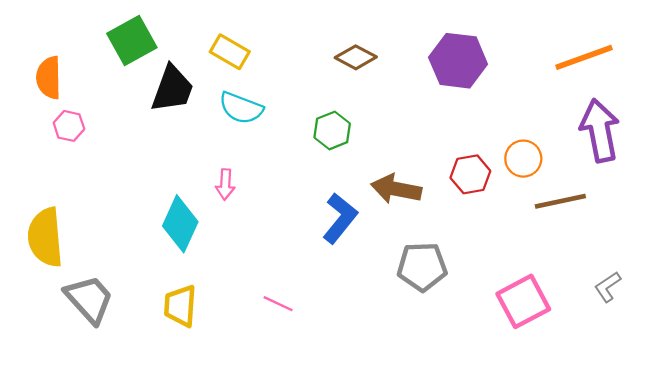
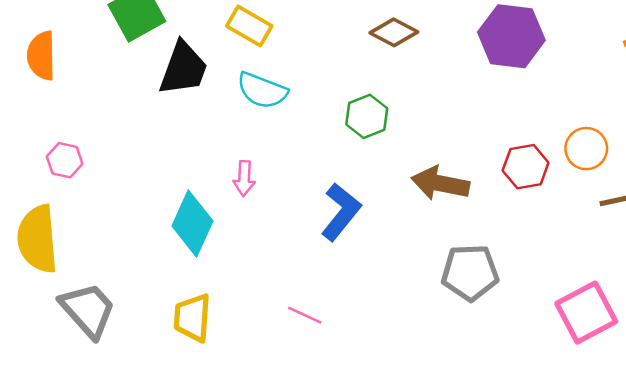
pink hexagon: (69, 126) -> (65, 160), moved
blue L-shape: (340, 218) -> (341, 212), moved

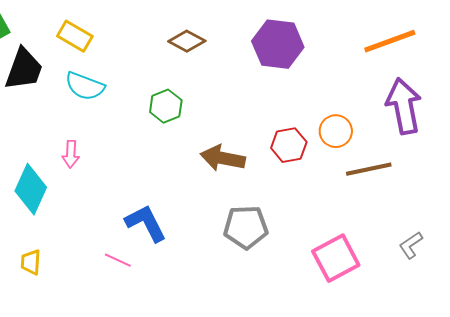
blue L-shape: (341, 212) -> (146, 223), moved, turned -66
yellow trapezoid: (192, 318) -> (31, 262), size x0.7

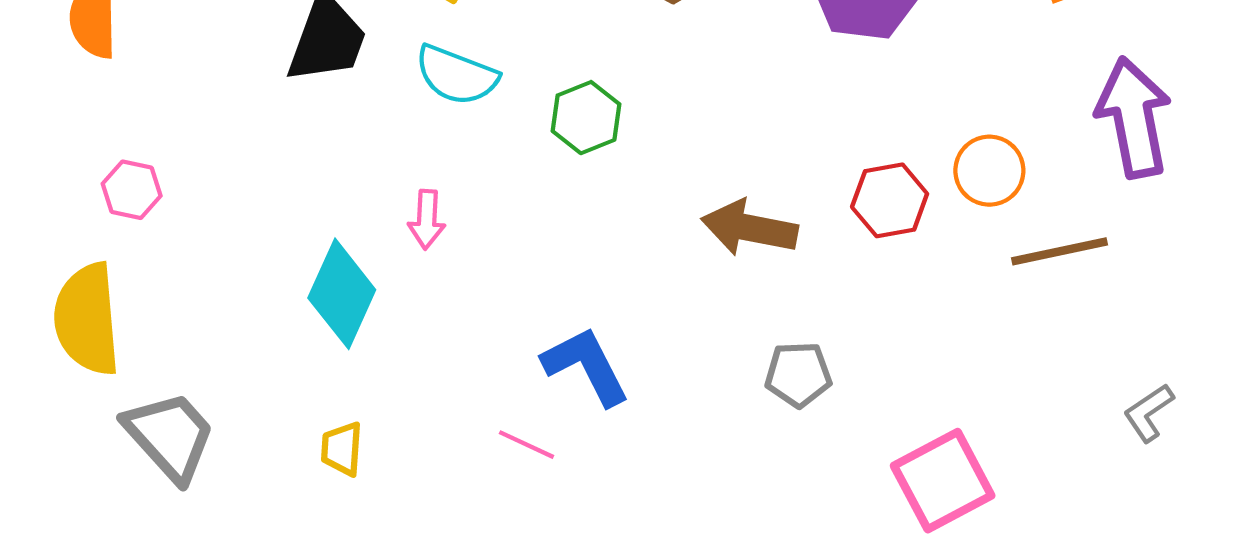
green hexagon: (166, 106) -> (586, 118), moved
gray pentagon: (246, 227) -> (798, 374), size x0.7
pink square: (336, 258) -> (943, 481), moved

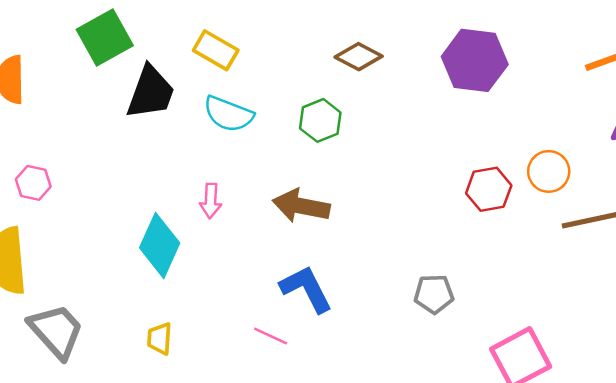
green hexagon: (586, 118) -> (320, 120), moved
brown arrow: (749, 228) -> (301, 206), moved

